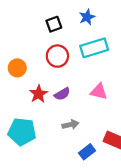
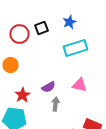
red circle: (57, 56) -> (20, 34), moved
red star: (39, 94) -> (22, 95), moved
gray arrow: (70, 125) -> (56, 104), moved, turned -72

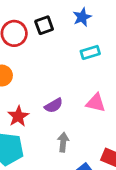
cyan rectangle: (76, 48) -> (90, 52), size x0.6
gray arrow: (56, 104) -> (63, 142), moved

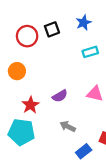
gray arrow: (63, 142) -> (68, 126), turned -70

